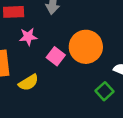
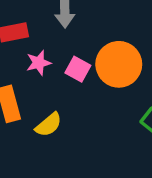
pink square: (56, 56) -> (78, 69), moved

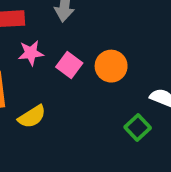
orange circle: (119, 64) -> (111, 66), size x0.7

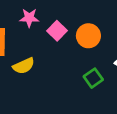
green square: (138, 127) -> (93, 78), moved

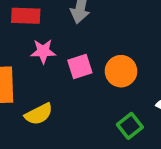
pink square: (57, 31) -> (80, 66), turned 30

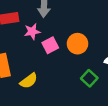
pink star: (43, 51) -> (32, 31), moved

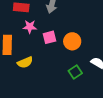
pink star: (32, 31) -> (30, 27), moved

